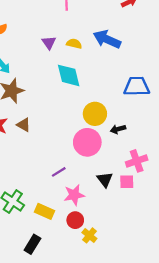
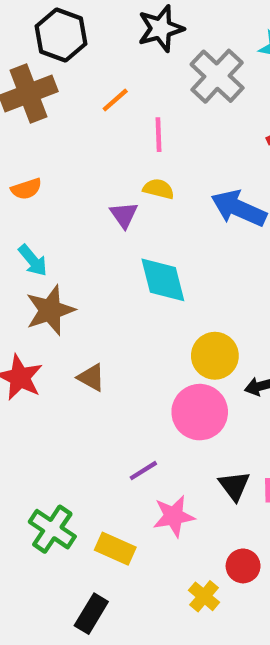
yellow semicircle: (74, 44) -> (159, 189), moved
brown triangle: (24, 125) -> (91, 377), moved
red circle: (75, 220) -> (243, 566), moved

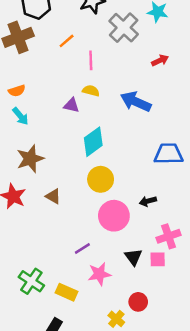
purple triangle: (124, 215) -> (71, 105), turned -42
cyan arrow: (33, 260) -> (20, 116), moved
cyan diamond: (163, 280) -> (93, 142), turned 68
yellow circle: (215, 356) -> (101, 179), moved

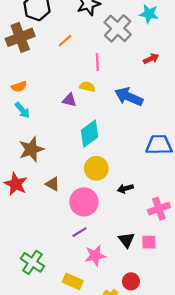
pink line: (91, 60) -> (97, 62), moved
black arrow: (148, 201) -> (125, 188), moved
pink circle: (114, 216) -> (84, 202), moved
pink cross: (169, 236) -> (159, 209), moved
yellow rectangle: (67, 292) -> (73, 281), moved

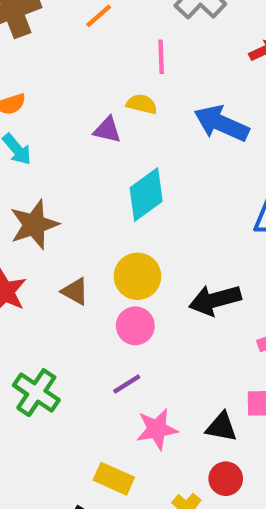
yellow circle: (96, 168) -> (137, 276), moved
black arrow: (125, 188) -> (215, 300), size x1.6
pink circle: (84, 202) -> (135, 326), size x0.7
black triangle: (126, 240) -> (221, 427), moved, turned -42
green cross: (32, 262) -> (36, 393), moved

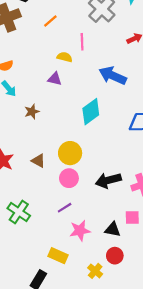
yellow semicircle: (142, 104) -> (65, 57), moved
cyan diamond: (146, 195) -> (91, 112), moved
brown star: (34, 225) -> (32, 112), moved, size x0.6
black arrow: (215, 300) -> (108, 180), moved

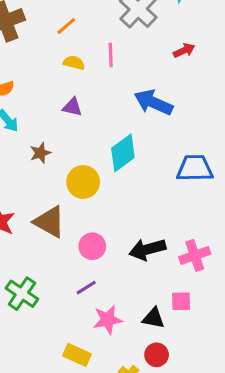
yellow semicircle: (65, 57) -> (74, 63), moved
yellow circle: (70, 153) -> (83, 182), moved
brown triangle: (38, 161) -> (49, 222), size x1.6

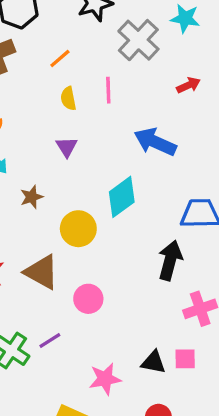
yellow semicircle: (74, 63) -> (68, 98), turned -115
purple triangle: (72, 107) -> (67, 147), turned 45
black arrow: (147, 249) -> (170, 260), moved, turned 120
purple line: (86, 288) -> (50, 341), moved
black triangle: (153, 318) -> (153, 362), moved

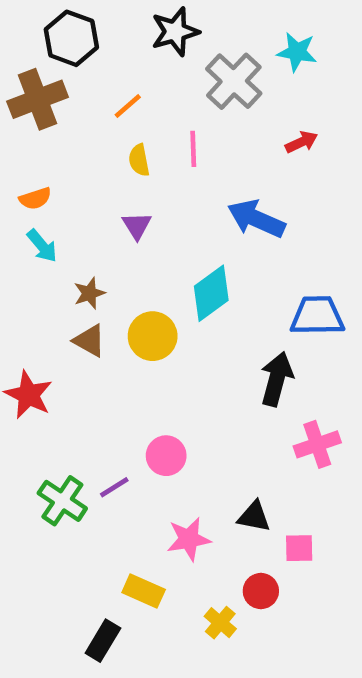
brown triangle: (42, 272) -> (89, 341), moved, size x0.7
pink circle: (88, 299) -> (166, 456), moved
pink square: (185, 359) -> (299, 548), moved

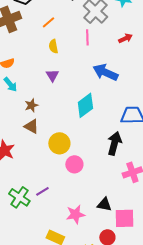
pink line: (193, 149) -> (87, 37), moved
yellow circle: (153, 336) -> (59, 143), moved
pink circle: (166, 456) -> (74, 164), moved
pink square: (299, 548) -> (124, 218), size x1.5

